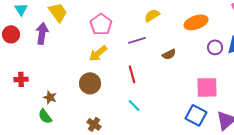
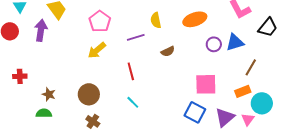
yellow semicircle: (152, 15) -> (156, 20), moved, turned -70
brown circle: (90, 83) -> (89, 94), moved
green semicircle: (45, 116) -> (44, 113), turned 126

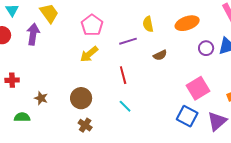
pink square: (206, 84) -> (198, 88), turned -30
green semicircle: (44, 113) -> (22, 117), moved

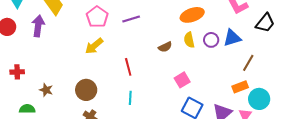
yellow semicircle: (148, 24) -> (189, 40), moved
purple line: (128, 41) -> (131, 19), moved
pink square: (198, 88) -> (182, 80), moved, size x0.7
cyan line: (125, 106) -> (130, 98), turned 48

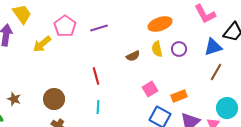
blue triangle: (232, 38) -> (213, 47), moved
yellow arrow: (94, 46) -> (42, 44), moved
orange rectangle: (240, 87) -> (179, 96), moved

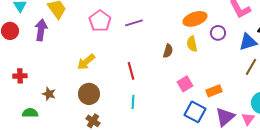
yellow arrow: (42, 44) -> (86, 62), moved
purple circle: (179, 49) -> (218, 33), moved
brown semicircle: (133, 56) -> (168, 51), turned -48

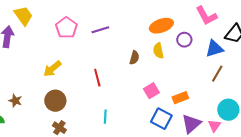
cyan line: (133, 102) -> (105, 117), moved

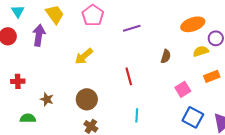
pink pentagon: (66, 28) -> (93, 15), moved
yellow semicircle: (158, 51) -> (201, 51), moved, turned 84
yellow arrow: (52, 69) -> (84, 56), moved
orange rectangle: (180, 98) -> (212, 76), moved

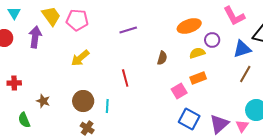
pink pentagon: (93, 15) -> (77, 20), moved, turned -30
orange rectangle: (212, 76) -> (198, 78), moved
cyan line: (137, 115) -> (107, 106), moved
green semicircle: (28, 118) -> (24, 120), turned -112

